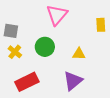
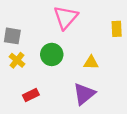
red rectangle: (27, 82) -> (31, 95), size x0.6

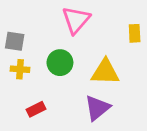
yellow cross: (17, 60) -> (20, 69), turned -35
yellow triangle: (91, 63) -> (105, 72), size x1.6

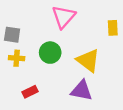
yellow triangle: (105, 72) -> (88, 60), turned 35
purple triangle: (97, 108) -> (81, 91), turned 50

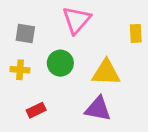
gray square: (12, 35) -> (25, 33), moved
yellow triangle: (88, 60) -> (106, 72), turned -35

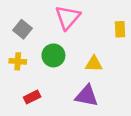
gray square: (25, 33) -> (23, 29), turned 30
yellow triangle: (106, 72) -> (94, 64), size x0.7

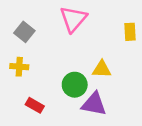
green circle: (53, 55) -> (75, 85), moved
red rectangle: (32, 97) -> (35, 105), turned 56

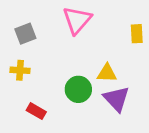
gray square: (24, 32) -> (25, 34), turned 30
purple triangle: (94, 104) -> (116, 99), moved, turned 36

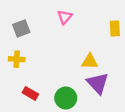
pink triangle: (77, 20) -> (65, 17), size x0.6
green circle: (78, 89) -> (66, 98), moved

